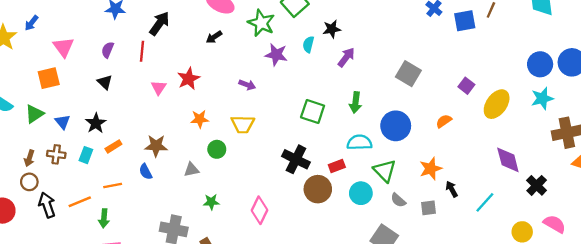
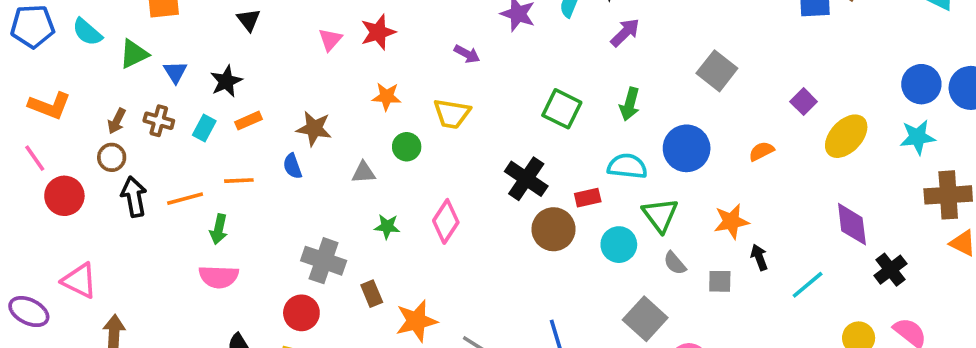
pink diamond: (259, 210) -> (446, 221), moved

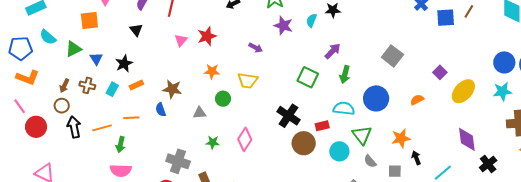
blue pentagon: (33, 26) -> (20, 48), moved
purple arrow: (625, 33) -> (333, 51), moved

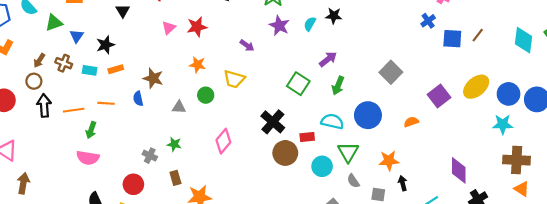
purple square: (440, 72) -> (439, 96), size x1.5
cyan rectangle: (112, 89) -> (90, 70), turned 64
yellow ellipse: (463, 91) -> (476, 87), moved
green star: (213, 142) -> (174, 144), moved
gray cross: (178, 161) -> (150, 156), size x0.6

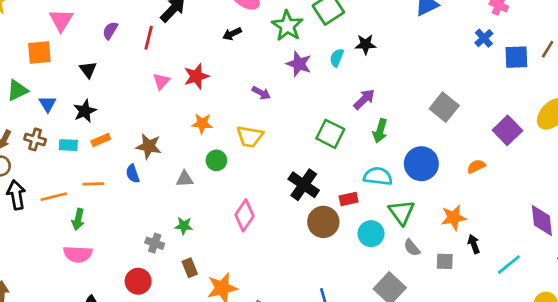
black triangle: (123, 11) -> (88, 70), moved

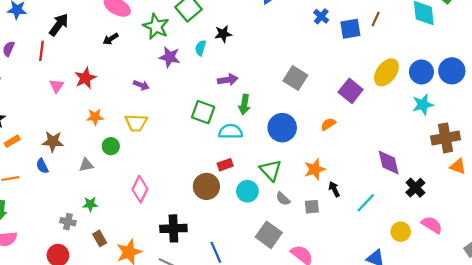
purple arrow: (364, 99) -> (228, 80), turned 42
cyan semicircle: (378, 176) -> (231, 132), moved
black cross: (304, 185) -> (173, 228), moved, turned -30

